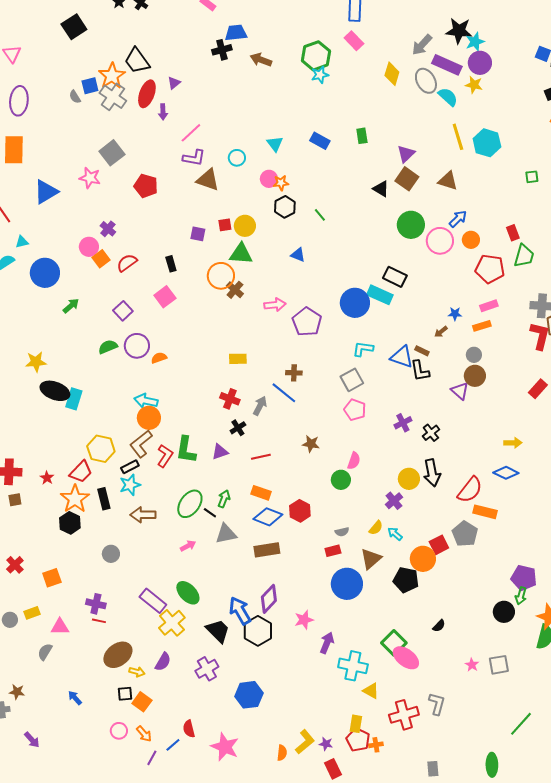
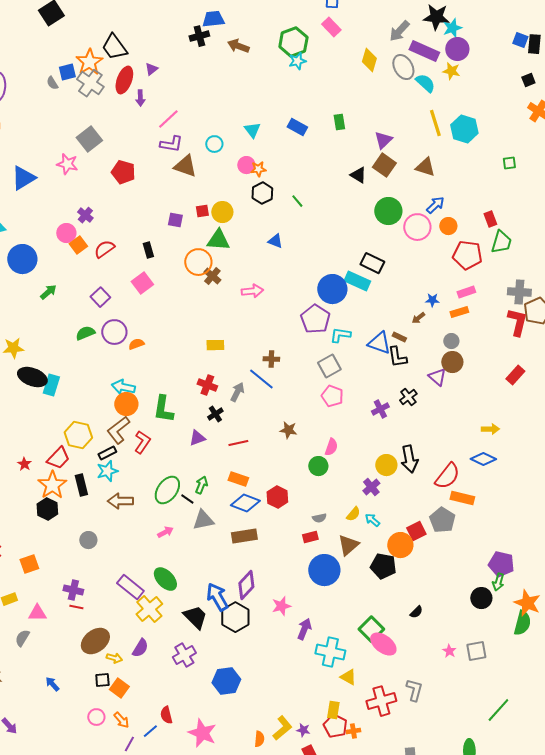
purple pentagon: (307, 322) -> (315, 319), moved
black cross: (431, 433) -> (408, 397), moved
green L-shape: (186, 450) -> (163, 409), moved

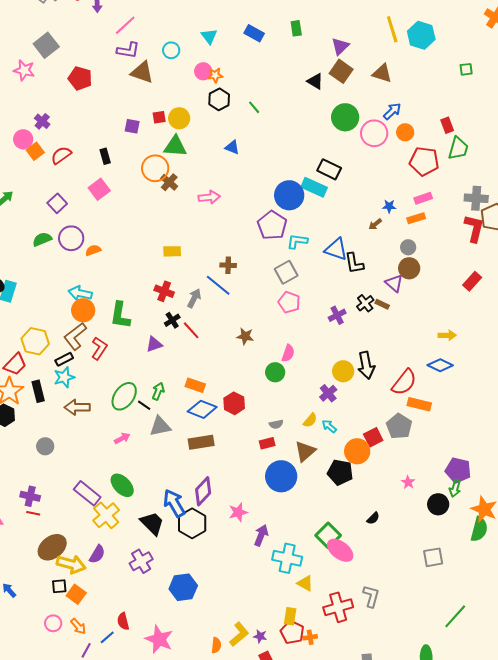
brown rectangle: (399, 337) -> (382, 304), moved
red line: (238, 443) -> (191, 330), moved, turned 60
pink star: (449, 651) -> (408, 482), moved
yellow arrow: (114, 658) -> (71, 564), size x1.8

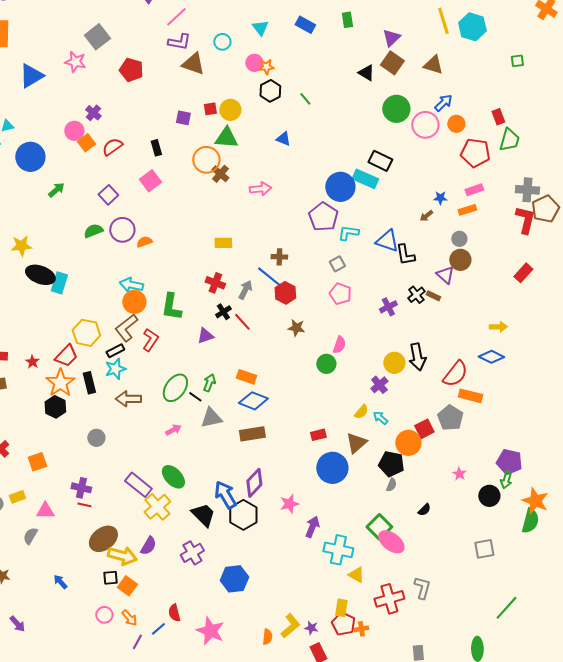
gray square: (286, 272) -> (337, 264), size x0.7
red hexagon: (234, 403) -> (285, 293), moved
gray semicircle: (276, 424) -> (391, 485), moved, turned -56

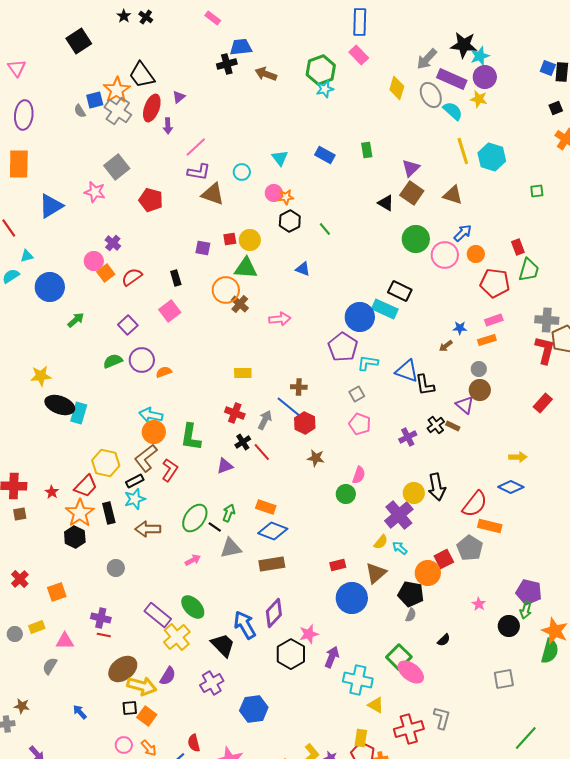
purple cross: (379, 385) -> (399, 515), size x1.6
black hexagon: (243, 515) -> (291, 654), moved

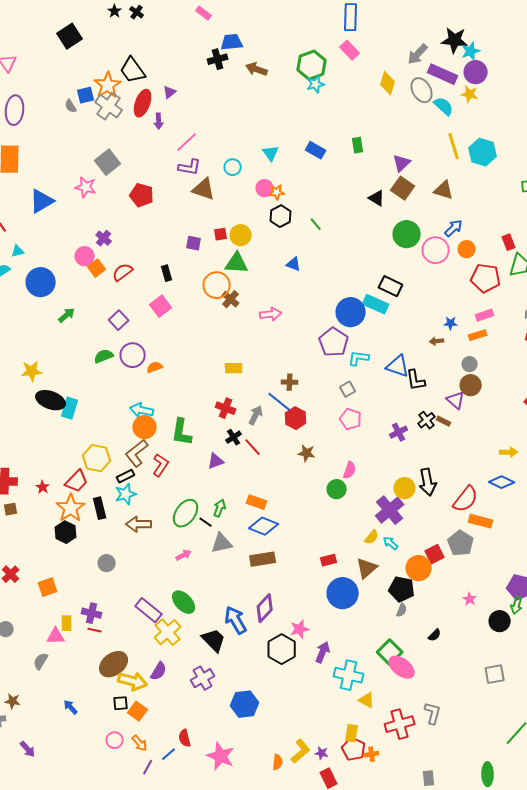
brown arrow: (446, 346) -> (437, 341), turned 32
yellow rectangle: (37, 627) -> (67, 623), moved, turned -70

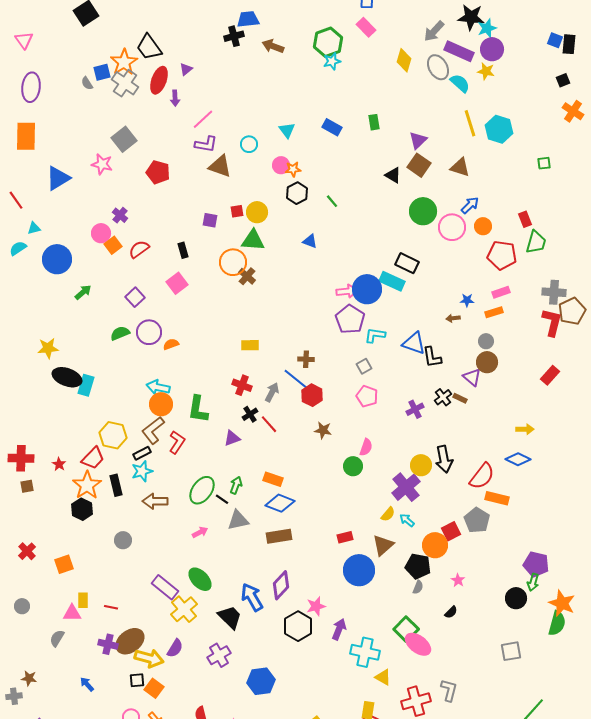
pink arrow: (271, 314) -> (347, 291), moved
pink star: (470, 599) -> (458, 580), moved
purple cross: (92, 613) -> (108, 644), moved

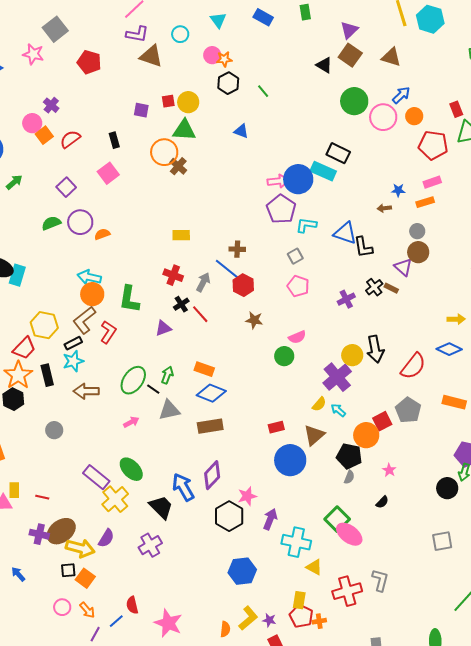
pink semicircle: (366, 447) -> (297, 337), turned 48
orange rectangle: (497, 498) -> (454, 402), moved
blue hexagon: (261, 681) -> (242, 571), moved

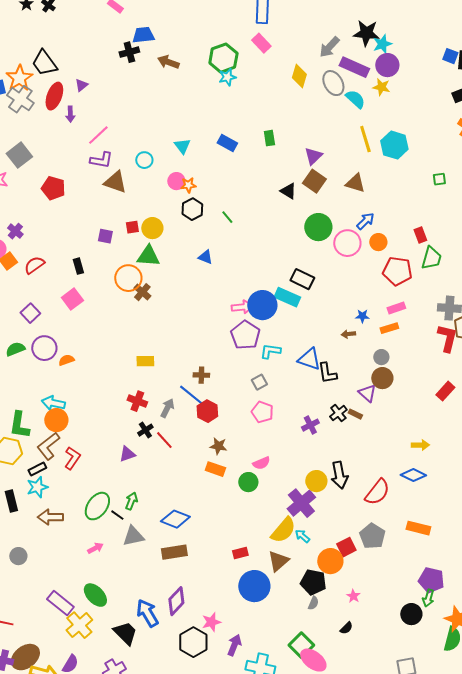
green L-shape: (129, 299) -> (19, 425), moved
orange rectangle: (204, 369) -> (215, 469), moved
yellow semicircle: (319, 404) -> (283, 530), size x1.8

